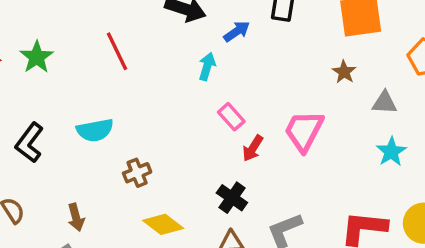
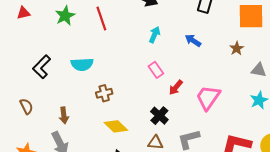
blue arrow: (237, 31) -> (193, 41), moved, turned -119
green star: (37, 57) -> (65, 16), moved
pink rectangle: (231, 117) -> (156, 70), moved
pink trapezoid: (304, 131) -> (208, 98), moved

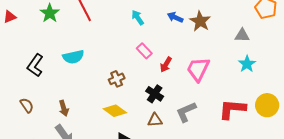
cyan arrow: (155, 35) -> (138, 18), turned -49
brown star: (237, 48) -> (200, 21), moved, size x1.5
brown cross: (104, 93) -> (117, 79), moved

